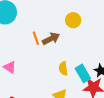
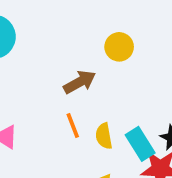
orange line: (36, 38) -> (73, 126), moved

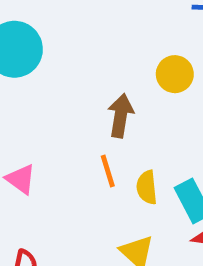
brown arrow: (80, 82) -> (121, 116), turned -56

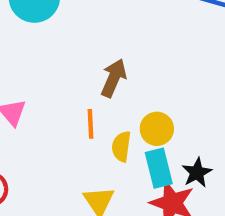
yellow circle: (175, 74) -> (157, 129), moved

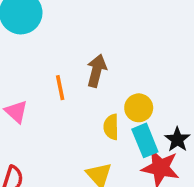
orange line: (91, 124) -> (60, 88), moved

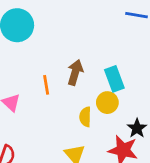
cyan rectangle: (145, 140) -> (114, 79), moved

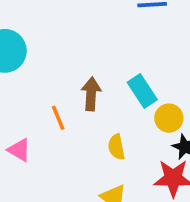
yellow circle: (107, 103) -> (169, 118), moved

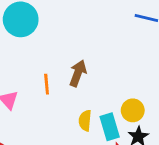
cyan rectangle: (142, 91) -> (110, 127), moved

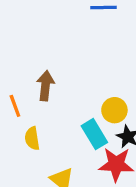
yellow semicircle: (85, 121) -> (32, 138), moved

